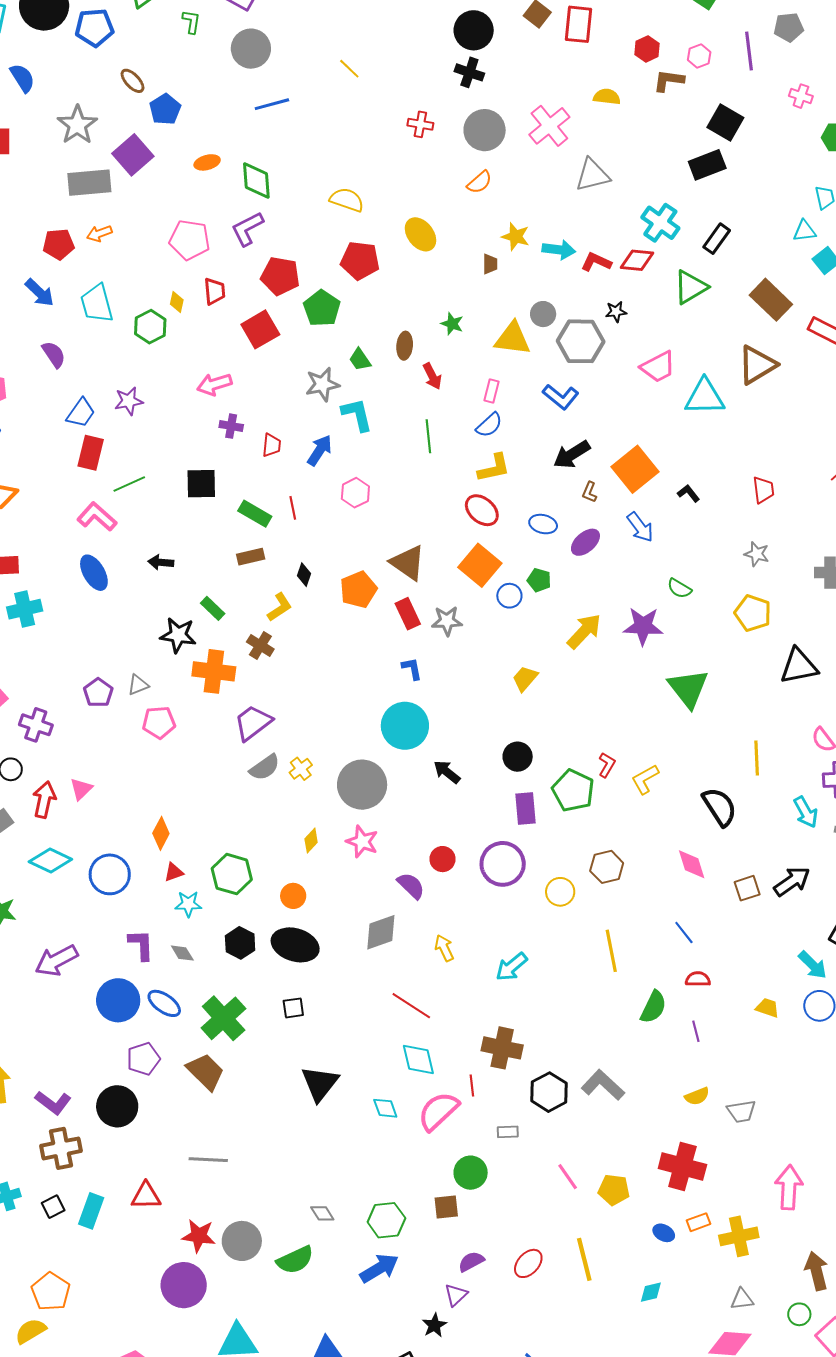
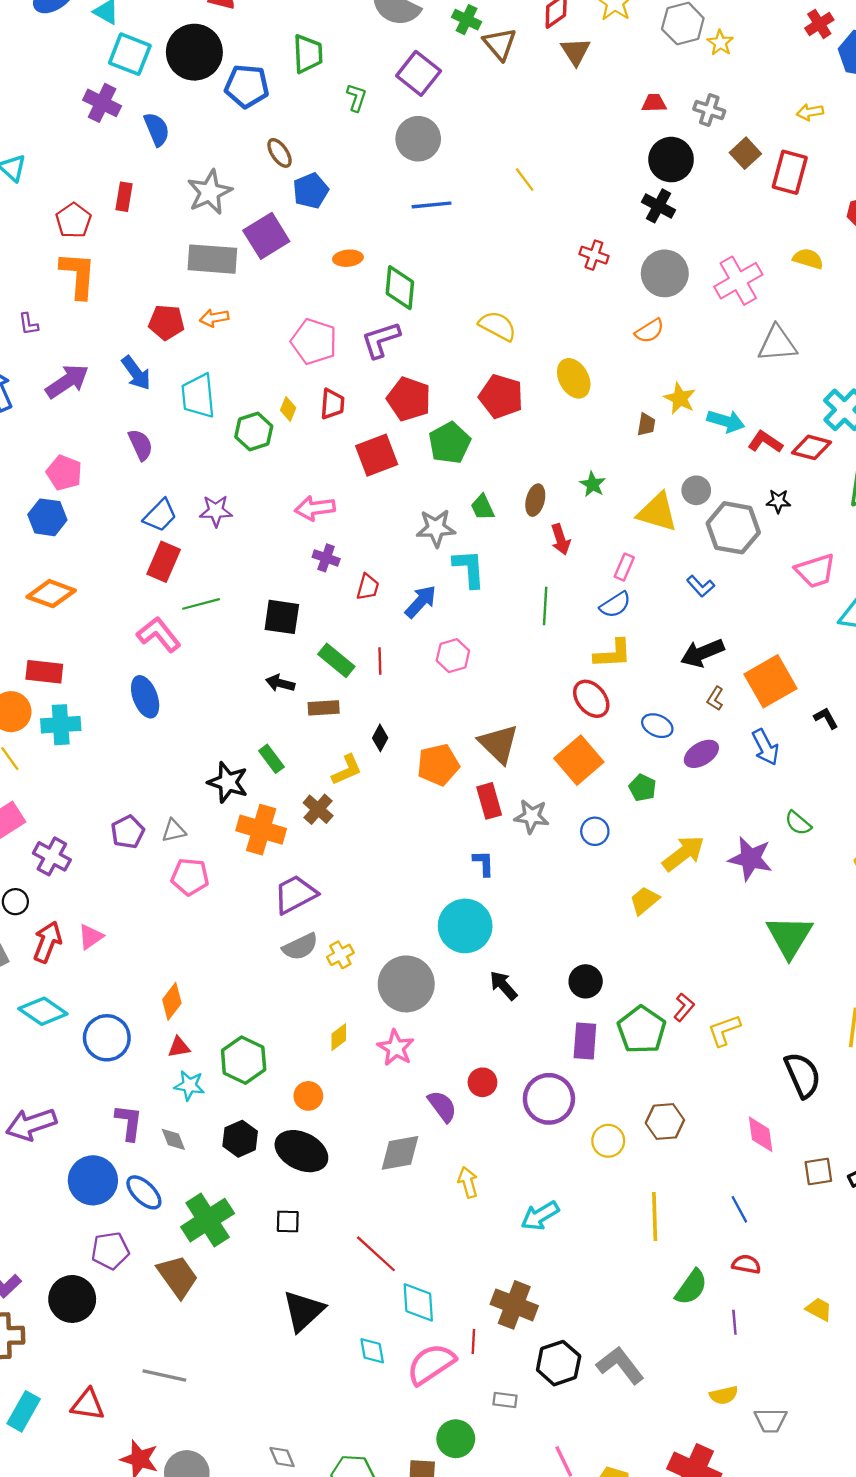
blue L-shape: (561, 397) -> (701, 586), size x0.7
black arrow: (161, 562) -> (280, 683), moved
blue circle: (509, 596) -> (595, 831), moved
yellow trapezoid: (525, 678) -> (644, 900), moved
red line: (411, 1006) -> (376, 1254), moved

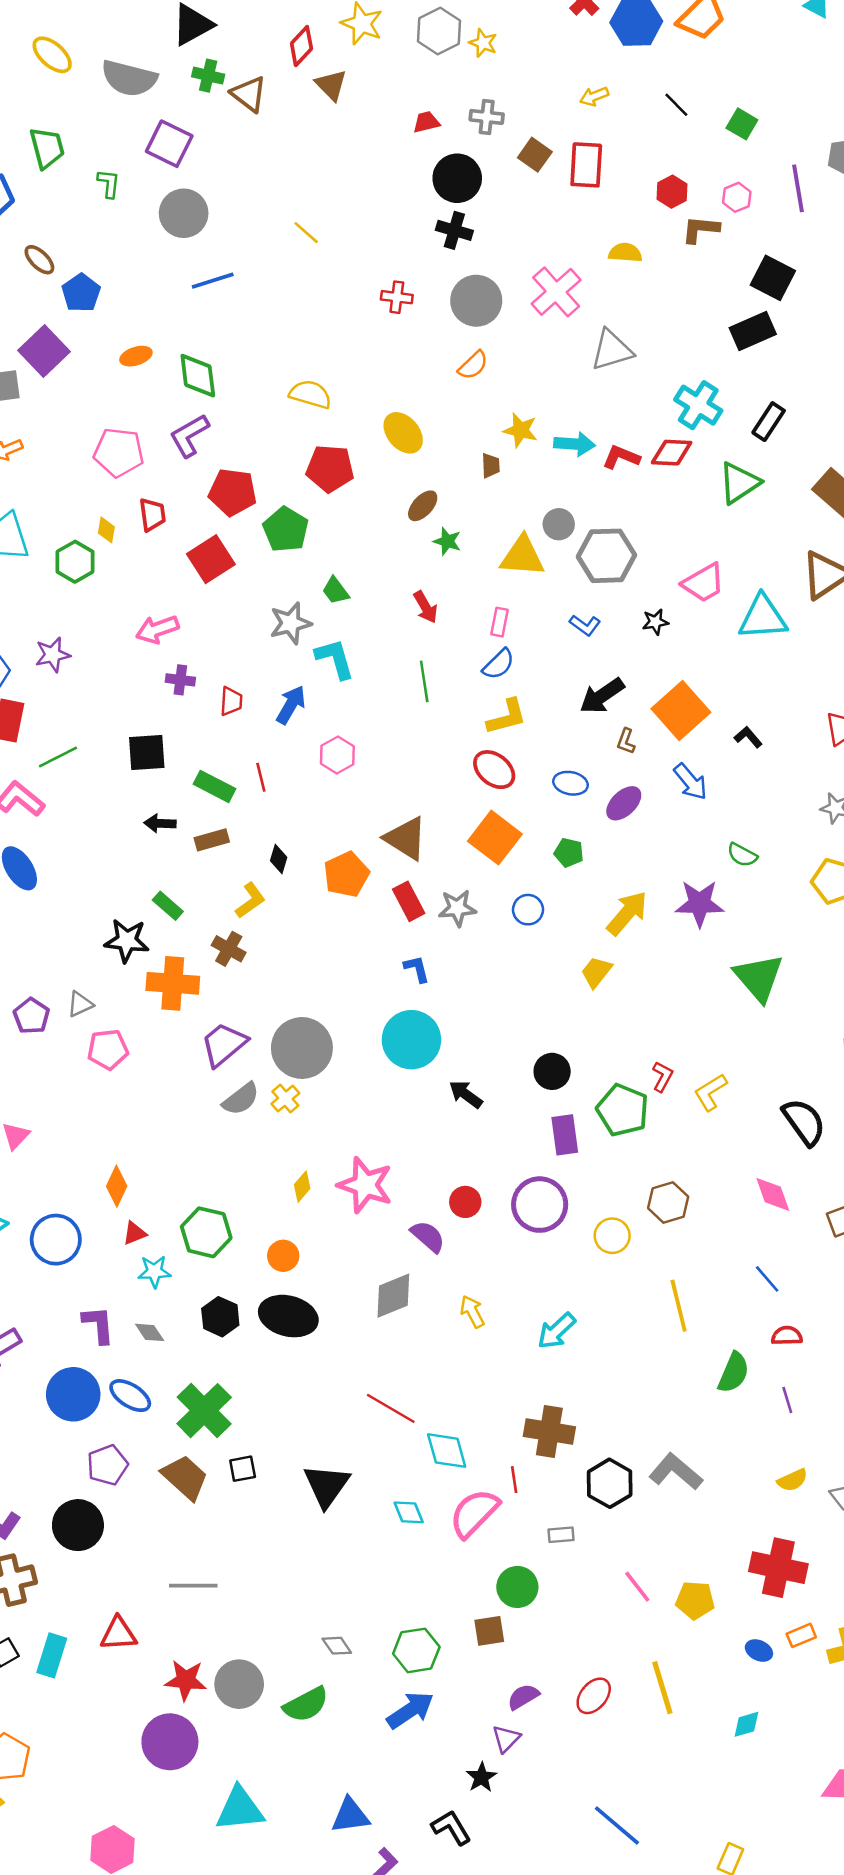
brown ellipse: (535, 500) -> (423, 506), moved, turned 40
black star: (778, 501) -> (655, 622), moved
gray circle: (406, 984) -> (302, 1048), moved
pink star: (396, 1048) -> (365, 1185), size x1.4
black square: (288, 1221) -> (243, 1469), moved

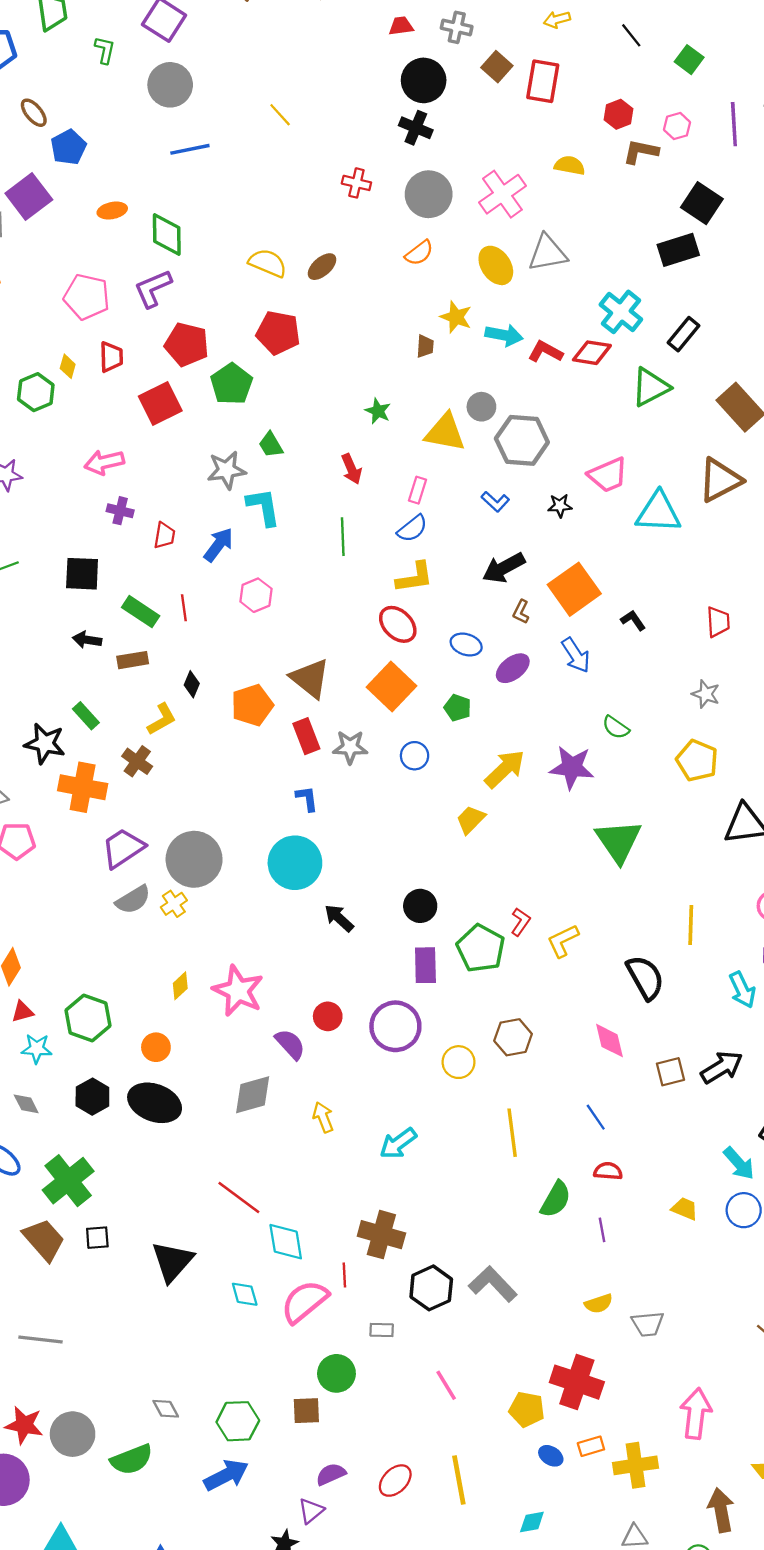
yellow ellipse: (403, 433) -> (496, 265), moved
brown ellipse: (423, 506) -> (322, 267), moved
yellow pentagon: (695, 1600) -> (527, 1409), moved

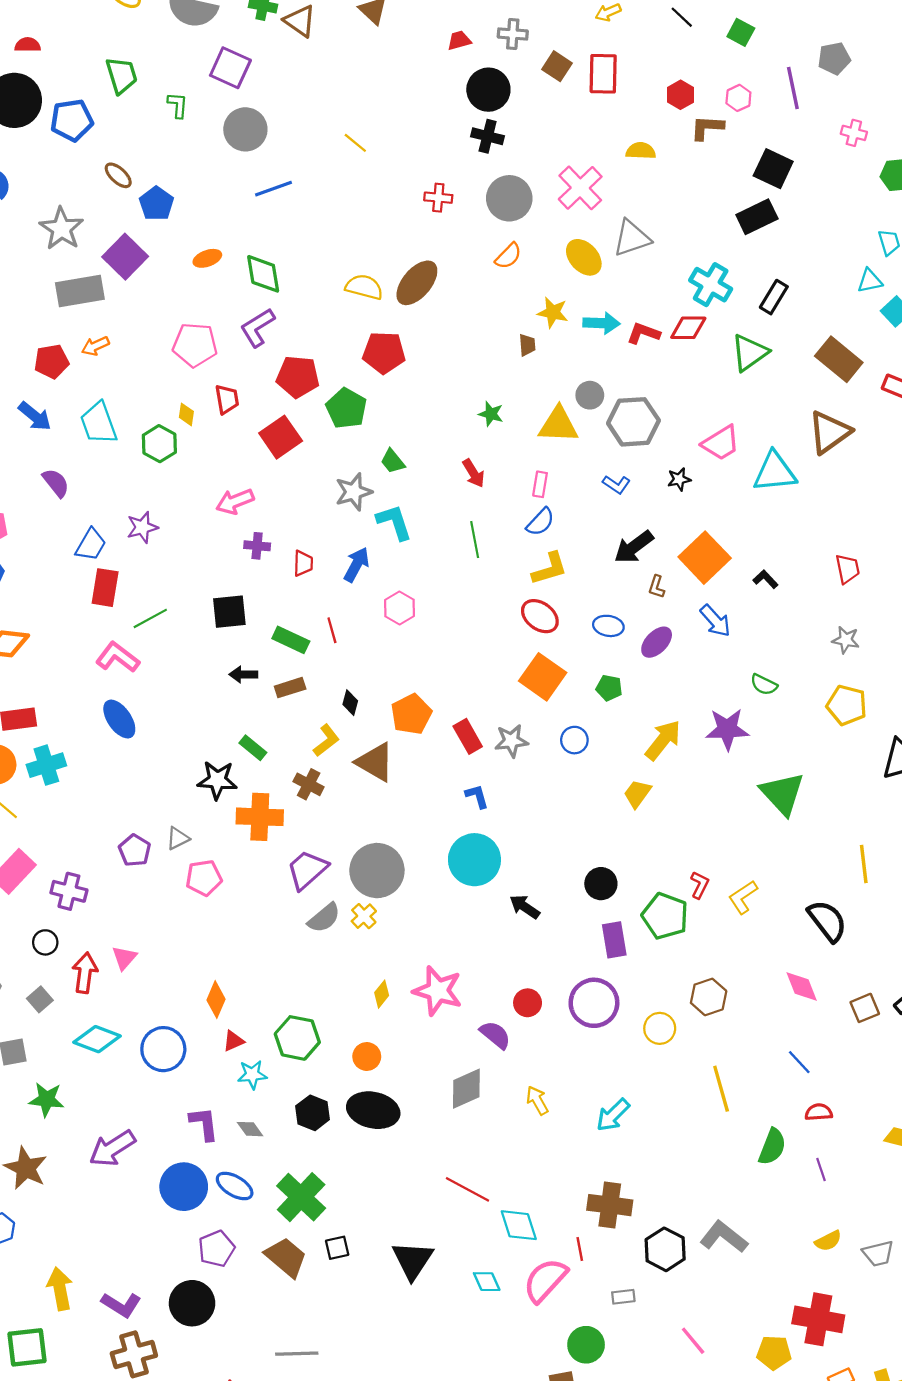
brown ellipse: (322, 267) -> (417, 283), size x1.6
brown triangle: (310, 678) -> (375, 762), moved

